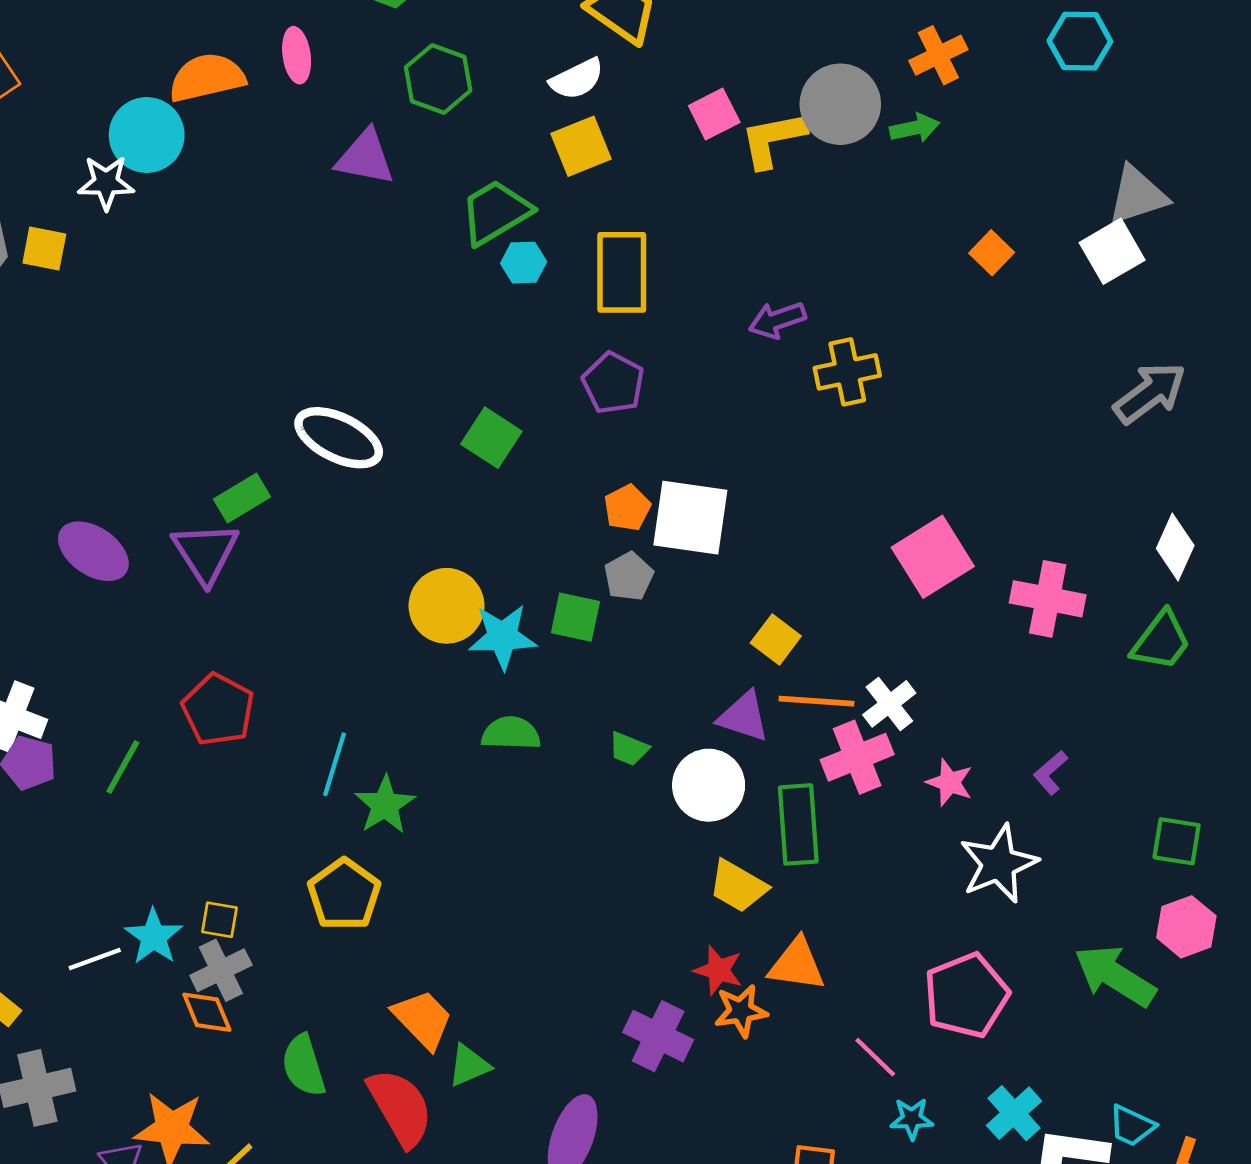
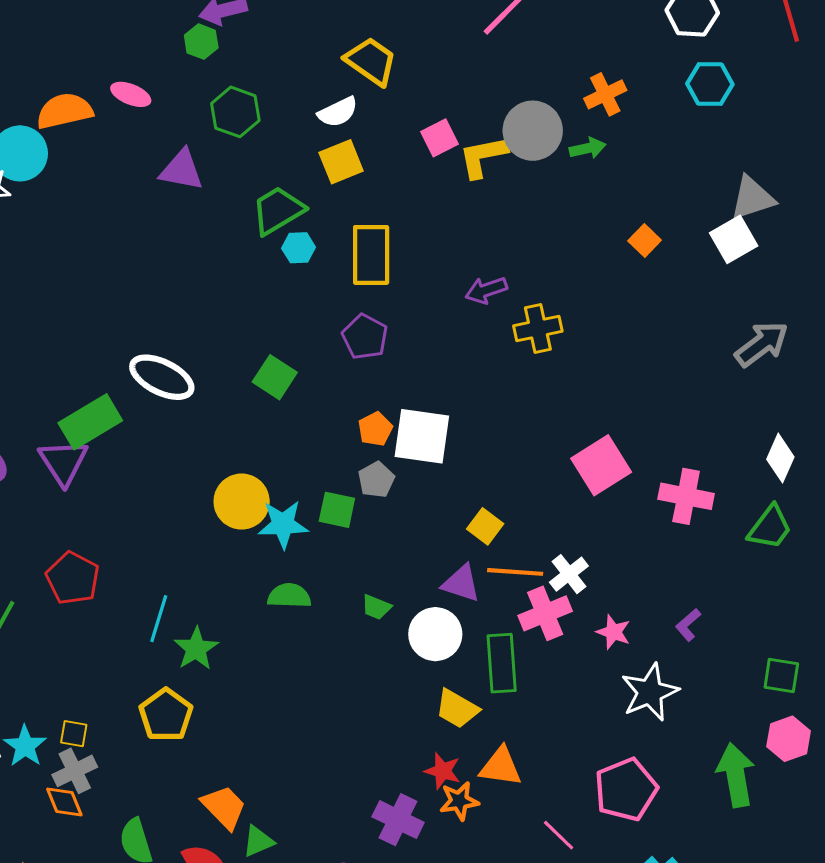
pink ellipse: (297, 55) -> (131, 94), turned -60
green rectangle: (242, 498) -> (90, 422), size x1.5
green arrow: (1115, 976) -> (736, 775), turned 48

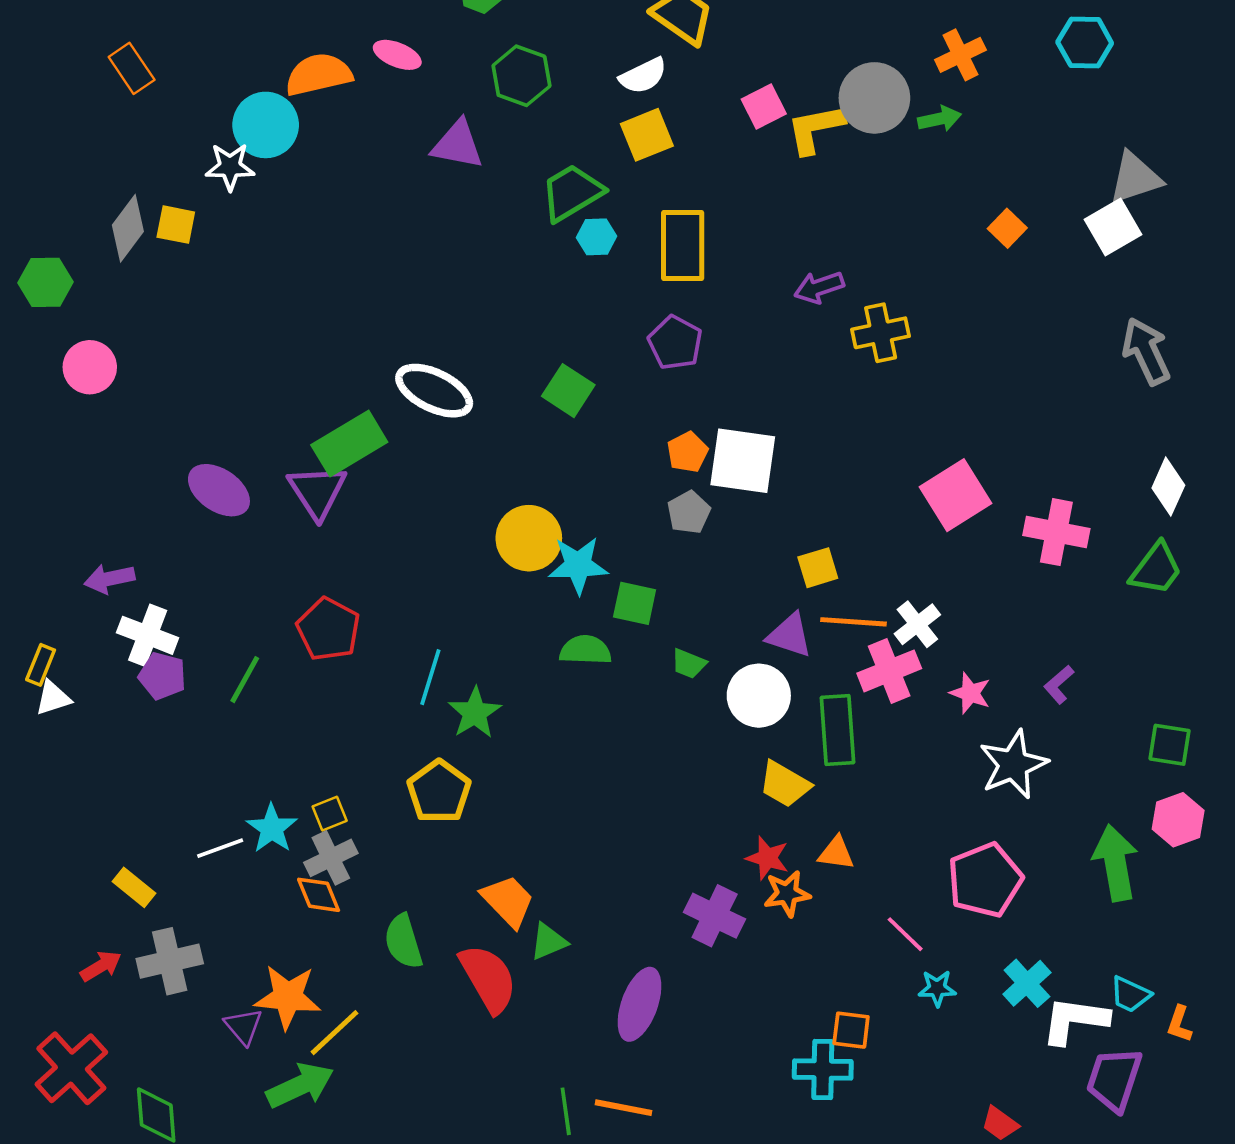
gray arrow: (762, 344) -> (1146, 351), turned -78
green square: (337, 510) -> (635, 603), moved
yellow square: (485, 526) -> (818, 568), turned 36
yellow square: (74, 734) -> (330, 814), turned -32
orange triangle: (501, 767) -> (836, 853), size x0.7

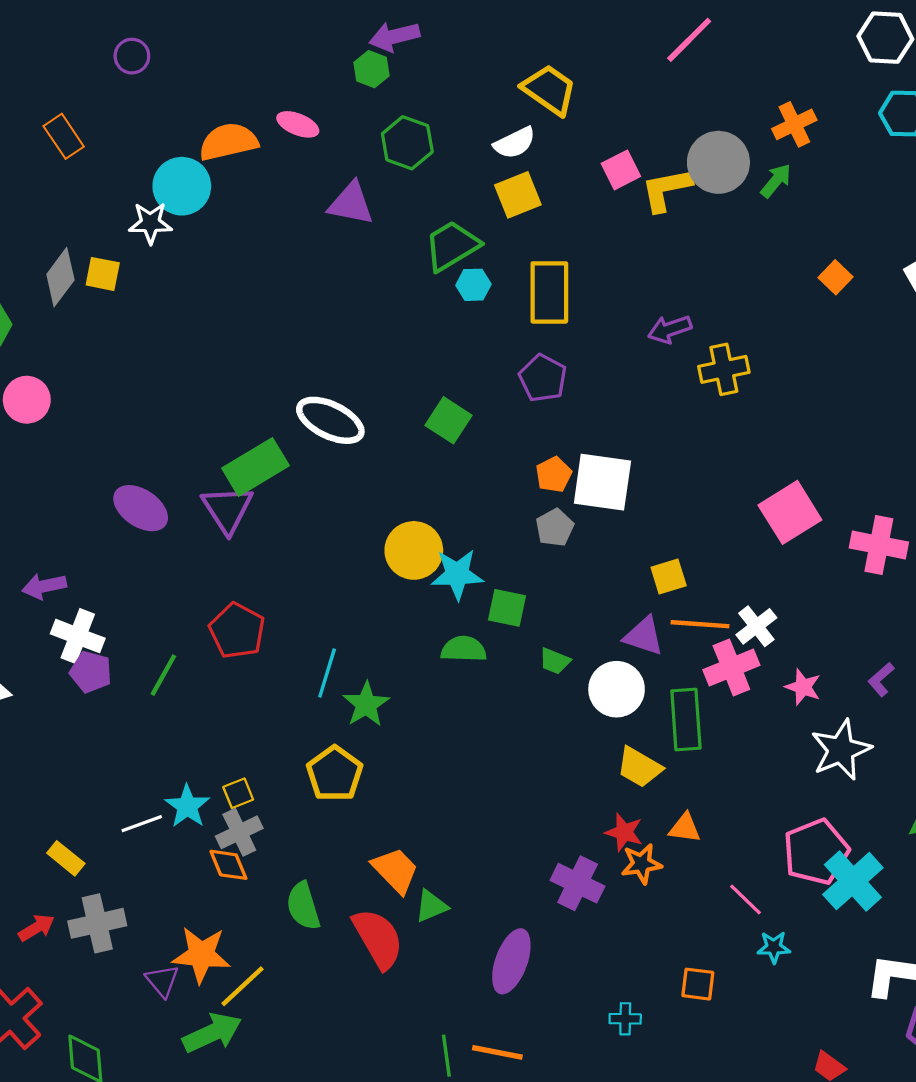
green arrow: (940, 119) -> (776, 181), turned -39
cyan cross: (1027, 983) -> (853, 881), moved, size x1.4
cyan cross: (823, 1069) -> (625, 1019), moved, size x0.6

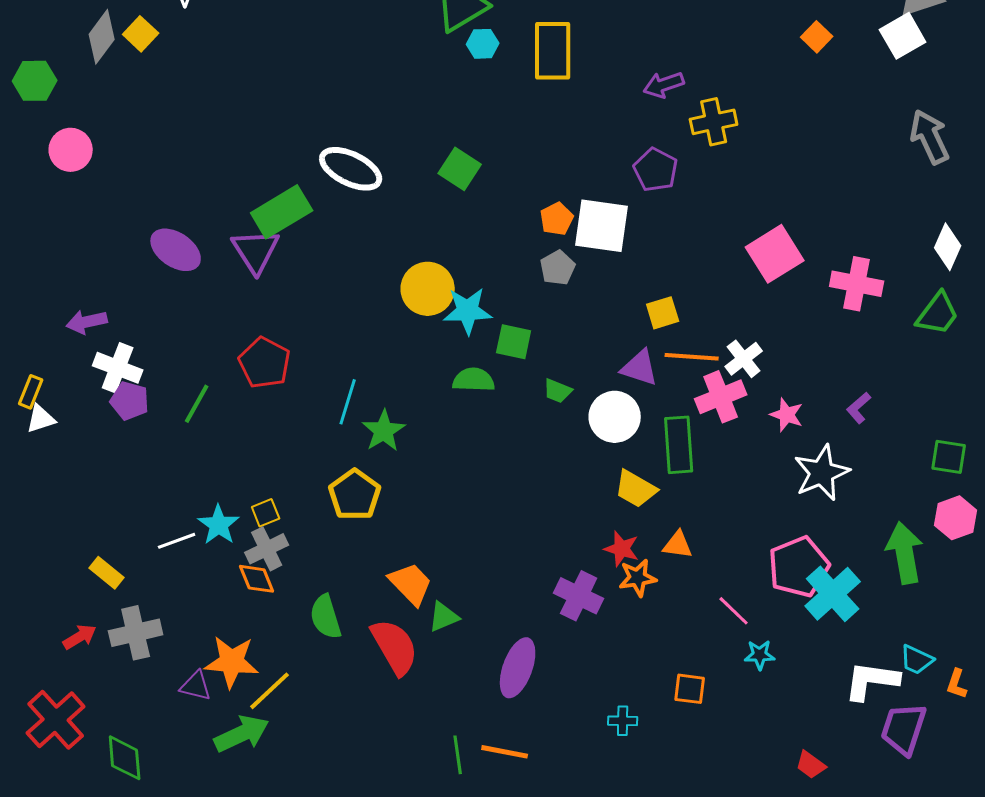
yellow square: (103, 274) -> (141, 34), turned 32
purple pentagon: (543, 378) -> (656, 170), moved
purple triangle: (162, 981) -> (196, 686), turned -36

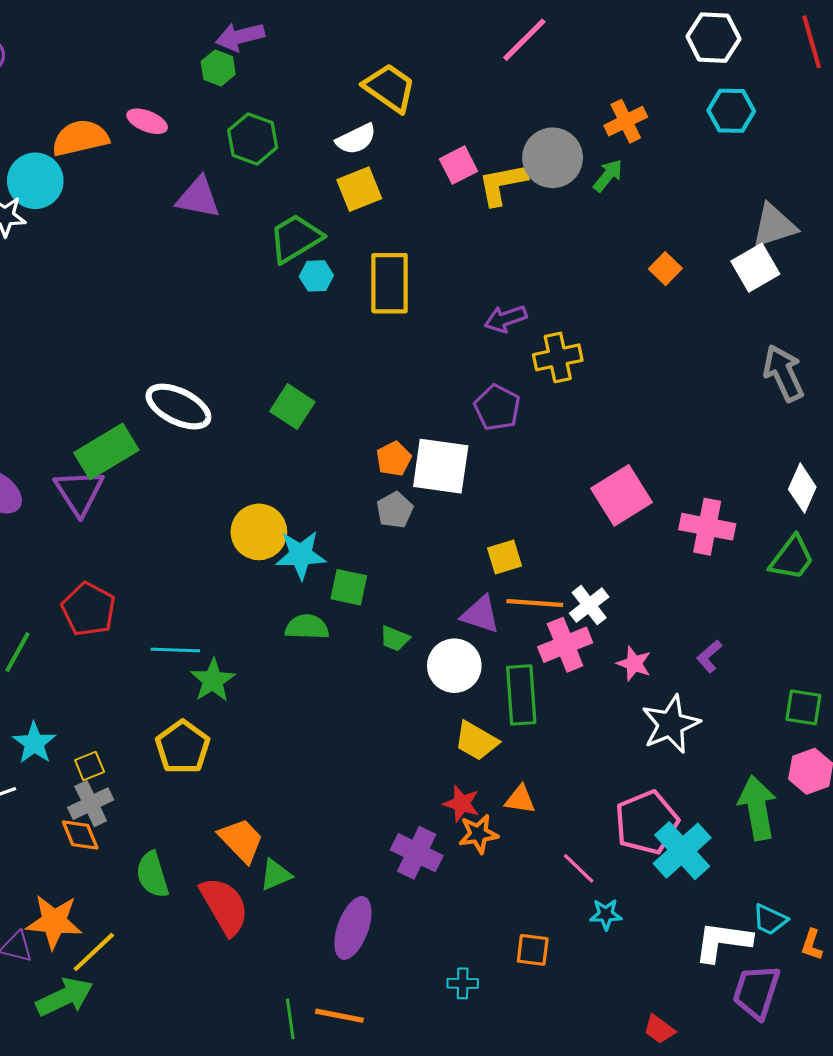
cyan line: (348, 402) -> (175, 650), turned 75
cyan star: (219, 525) -> (34, 743), moved

